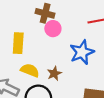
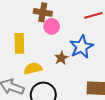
yellow semicircle: (30, 70) -> (33, 68), turned -30
brown star: (54, 73) -> (61, 58), moved

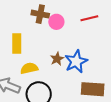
pink circle: (52, 26) -> (56, 22), moved
blue star: (81, 47) -> (76, 61), moved

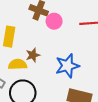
brown star: (57, 59) -> (33, 55), moved

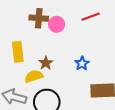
blue star: (67, 66) -> (82, 63), size x0.6

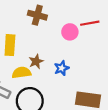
pink circle: (57, 24) -> (70, 32), moved
blue star: (82, 63) -> (62, 68), moved

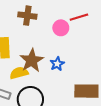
brown star: (36, 61) -> (32, 60), size x1.6

